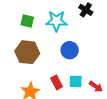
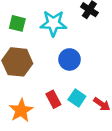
cyan square: (76, 81) -> (77, 98), turned 32

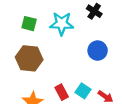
blue circle: (70, 59) -> (98, 51), moved

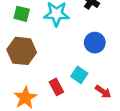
cyan square: (83, 91) -> (79, 75), moved

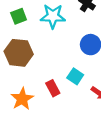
green square: (22, 14) -> (19, 16), turned -35

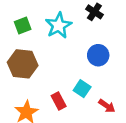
cyan star: (53, 16) -> (59, 26), turned -30

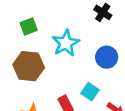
cyan star: (59, 26) -> (66, 43), moved

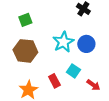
cyan star: (66, 43) -> (63, 42), moved

